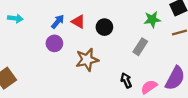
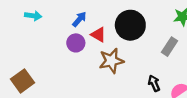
red triangle: (78, 22) -> (98, 35), moved
black circle: (104, 27) -> (130, 25), size x1.6

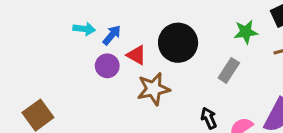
cyan arrow: (33, 16) -> (84, 29), moved

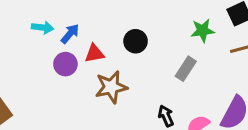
black circle: (178, 43) -> (136, 41), size x0.6
red triangle: (136, 55) -> (94, 53), turned -40

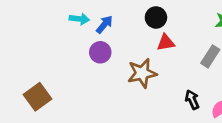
black circle: (136, 41) -> (156, 17), moved
red triangle: (94, 53) -> (166, 43), moved

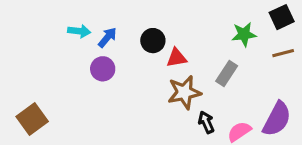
black circle: (156, 17) -> (153, 41), moved
brown star: (142, 73) -> (184, 92), moved

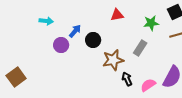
blue arrow: (107, 37) -> (75, 31), moved
black circle: (153, 41) -> (93, 40), moved
red triangle: (176, 58) -> (117, 15), moved

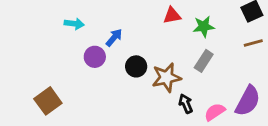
green star: (151, 23) -> (204, 26), moved
black circle: (93, 40) -> (136, 66), moved
brown square: (16, 77) -> (48, 101), moved

